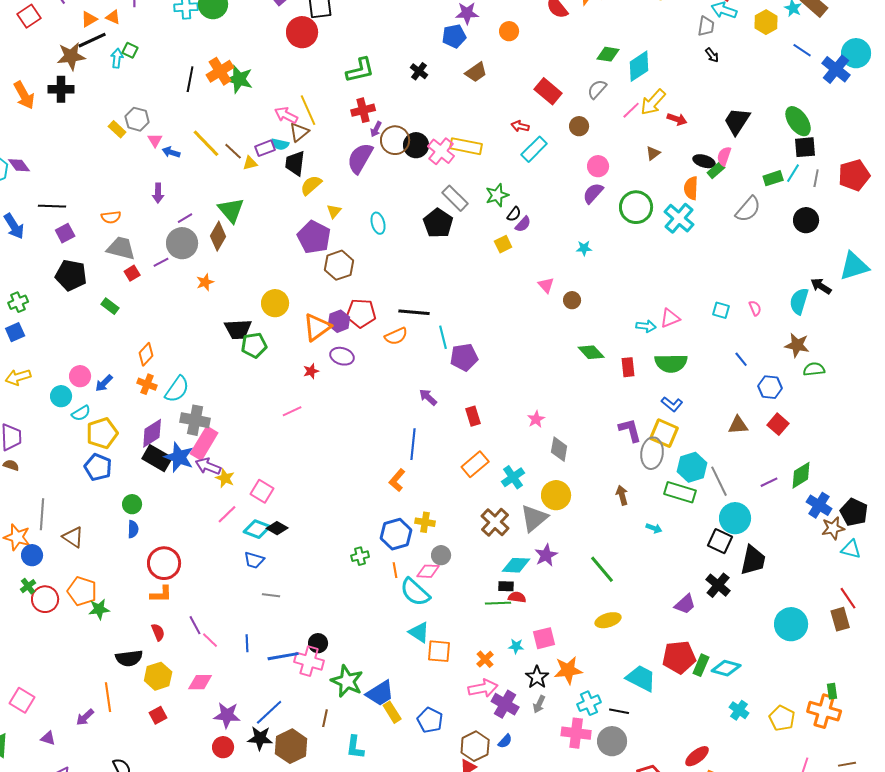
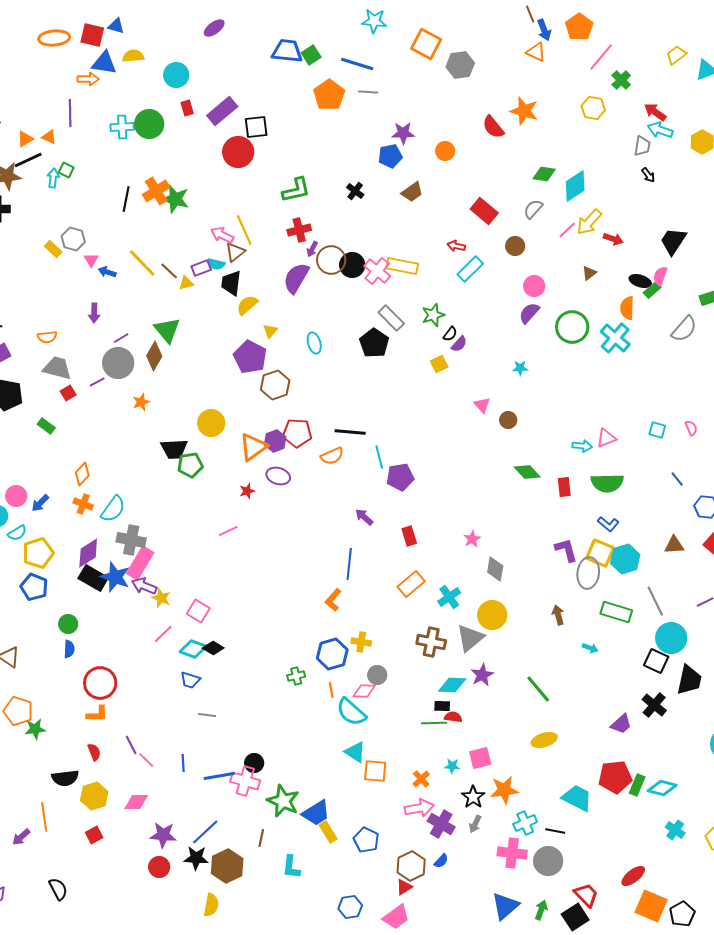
cyan hexagon: (692, 467) -> (625, 559), moved
brown cross: (495, 522) -> (431, 642), turned -32

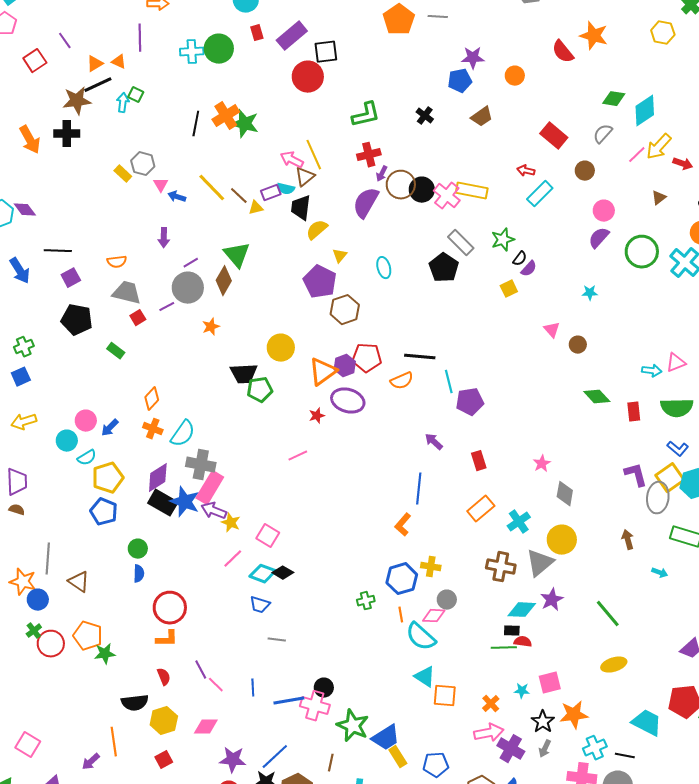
purple ellipse: (278, 476) -> (348, 401), size x1.4
yellow square: (600, 553) -> (670, 478), turned 32
blue pentagon: (366, 840) -> (436, 765), turned -30

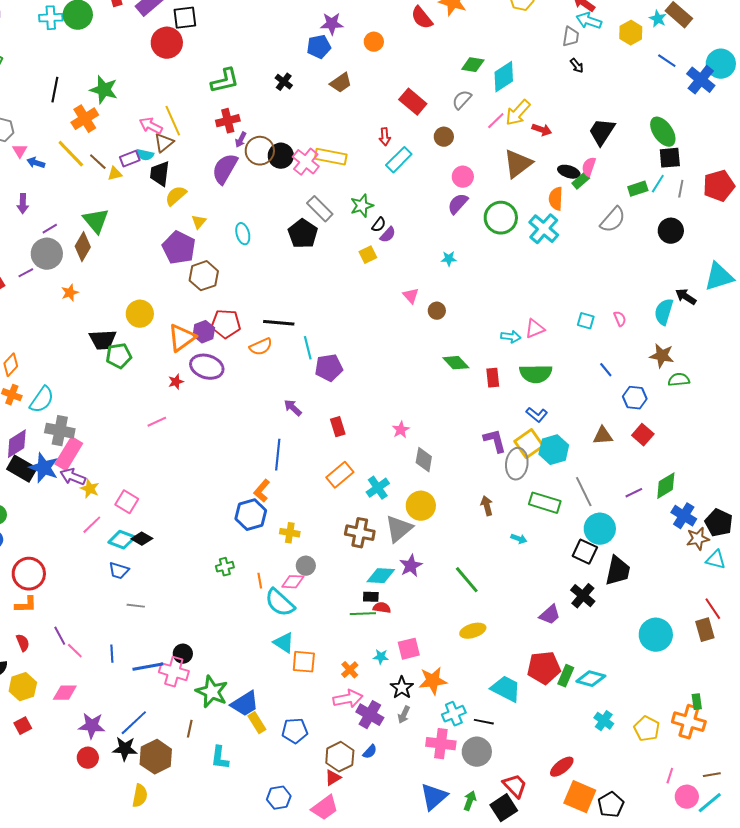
orange cross: (226, 116) -> (85, 119), moved
red arrow: (526, 171) -> (385, 137), turned -108
brown triangle: (659, 198) -> (518, 164), size x2.0
blue hexagon: (402, 579) -> (251, 515), moved

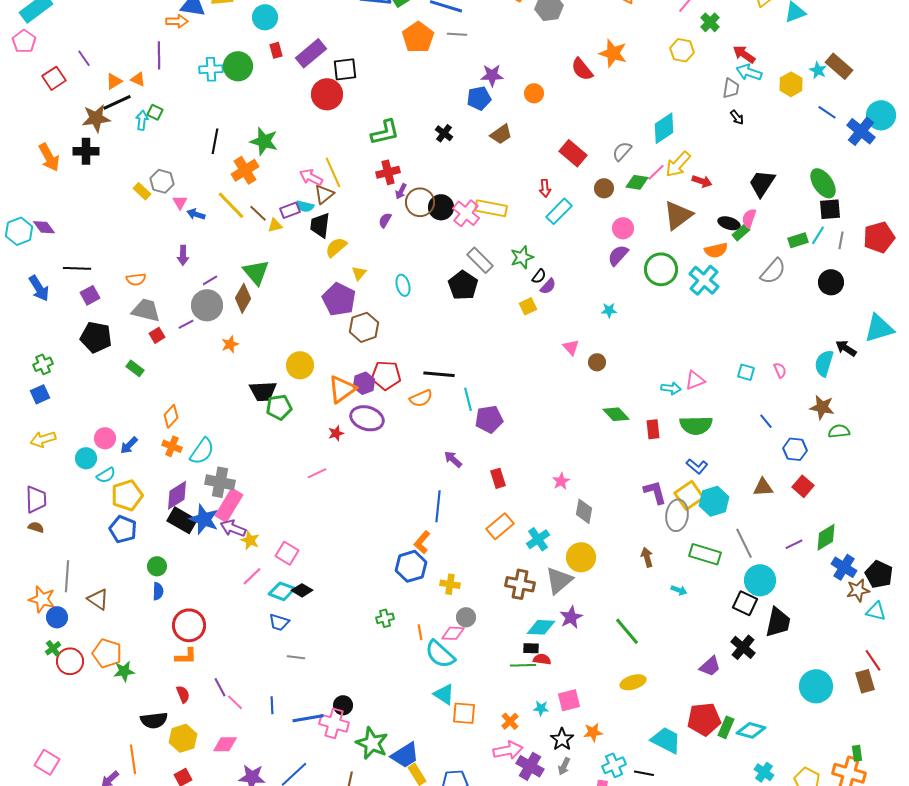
green diamond: (473, 65) -> (637, 182), moved
purple semicircle: (225, 169) -> (385, 220), size x0.5
orange semicircle: (556, 199) -> (716, 250), turned -105
orange star: (433, 681) -> (593, 732), size x0.7

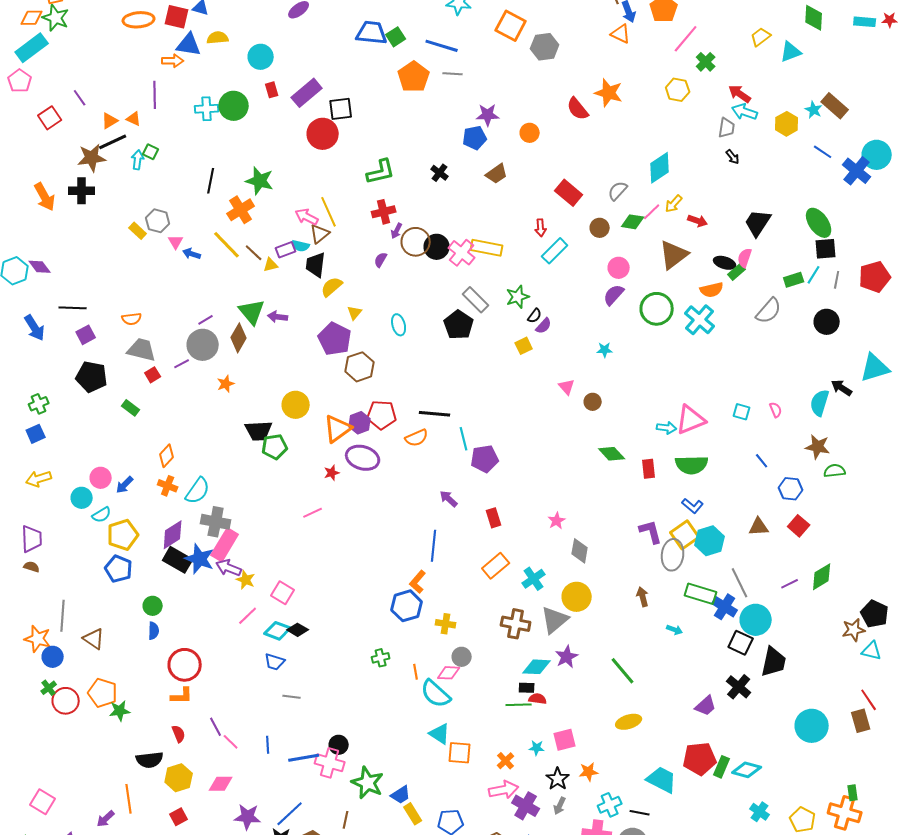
yellow arrow: (678, 164) -> (674, 204), size x0.7
purple arrow: (183, 255) -> (278, 317), moved, turned 96
pink triangle: (695, 380) -> (691, 420), size x1.5
blue cross: (844, 567) -> (725, 607), moved
blue trapezoid: (405, 755) -> (401, 795), size x0.7

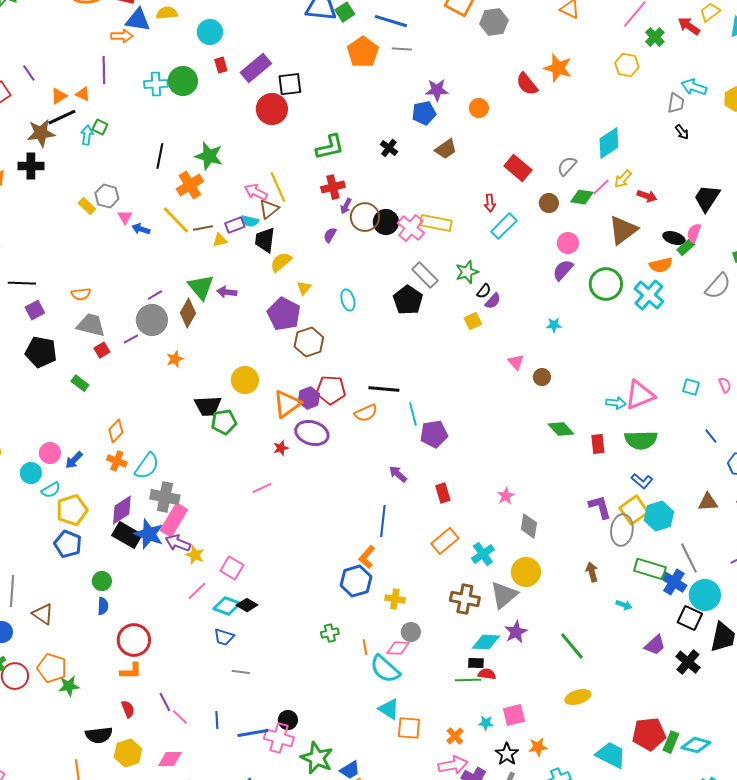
red arrow: (740, 94) -> (689, 26), moved
brown line: (254, 253) -> (203, 228), turned -54
purple trapezoid: (706, 706) -> (655, 645), moved

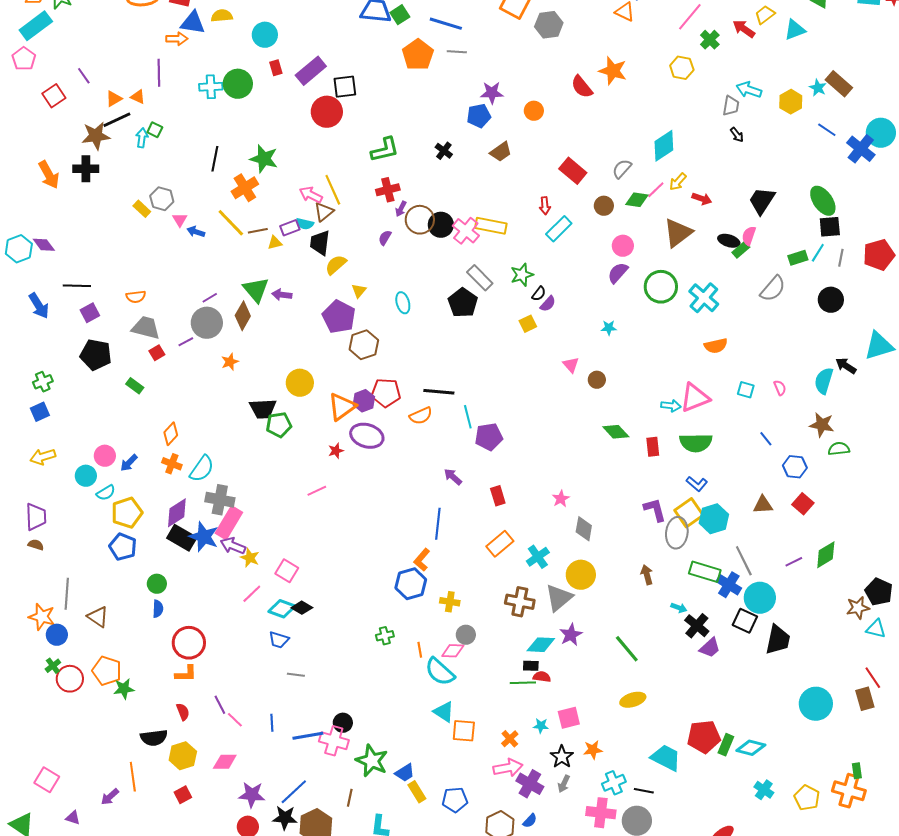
orange semicircle: (661, 265) -> (716, 346), moved
black cross: (688, 662) -> (697, 626), moved

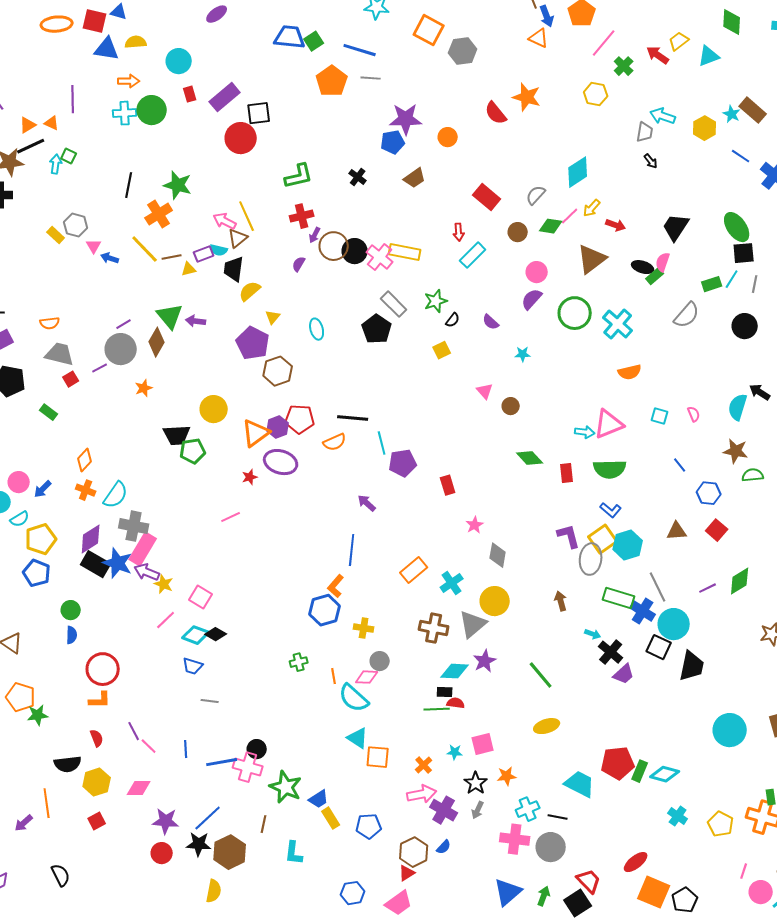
orange arrow: (177, 39) -> (129, 81), moved
purple star: (492, 93) -> (406, 119), size x1.4
purple semicircle: (548, 304) -> (491, 322), moved, turned 90
red rectangle: (498, 496) -> (448, 485), moved

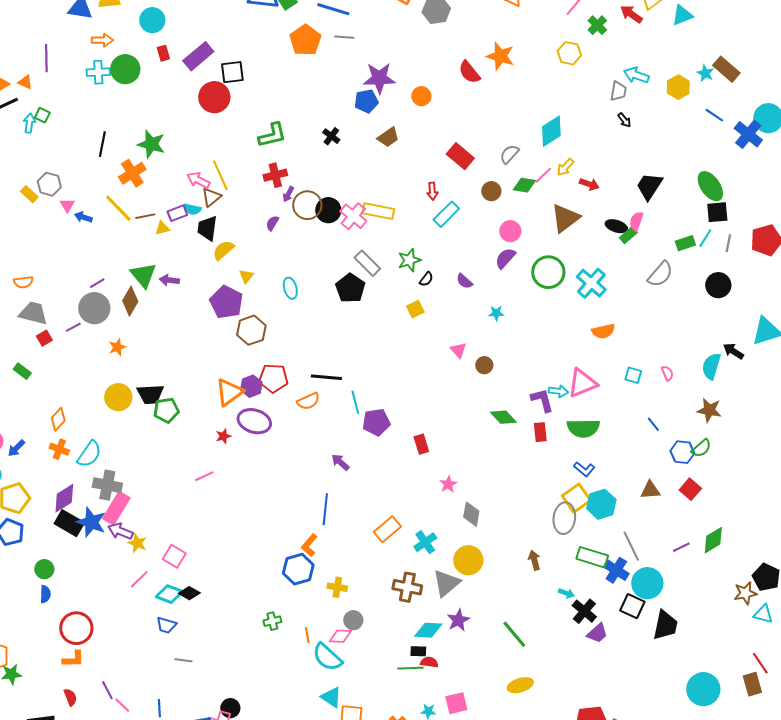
yellow circle: (214, 409) -> (118, 397), moved
green semicircle: (753, 475) -> (701, 448), moved, turned 145
purple L-shape: (569, 536) -> (542, 400), moved

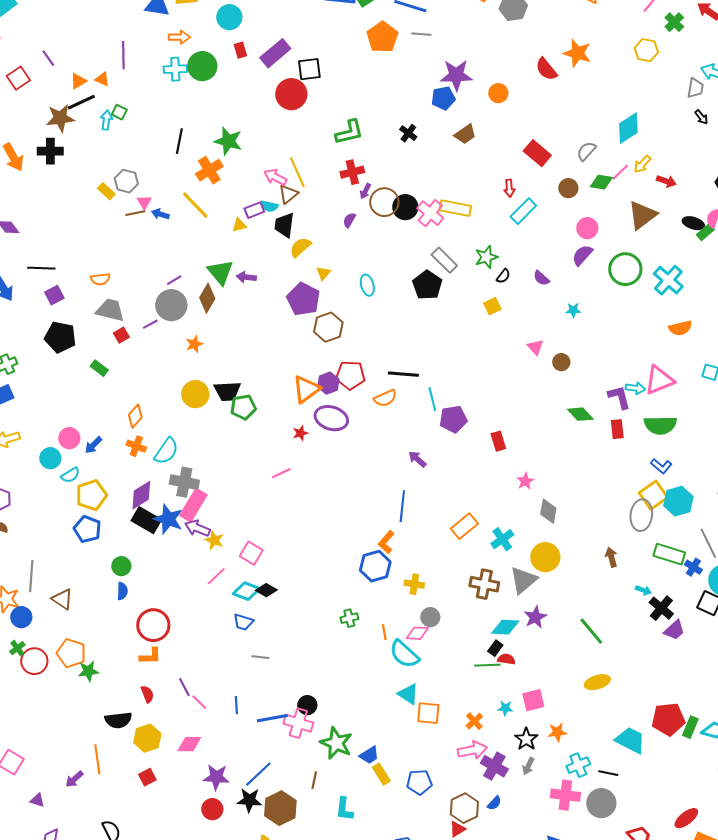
brown line: (145, 216) -> (135, 213), moved
blue cross: (616, 570) -> (693, 567), size x0.7
black rectangle: (418, 651) -> (495, 648), turned -56

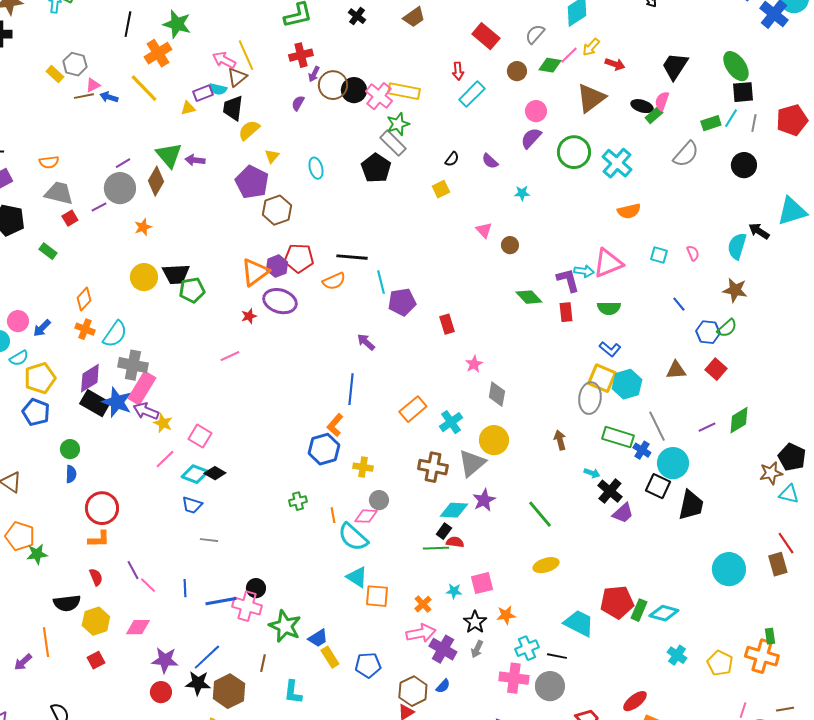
pink triangle: (144, 202) -> (93, 85), turned 35
green star: (486, 257) -> (398, 124), moved
green semicircle: (660, 425) -> (609, 308), size x0.7
yellow square: (653, 495) -> (602, 378), turned -32

